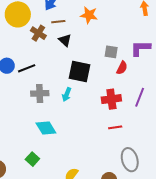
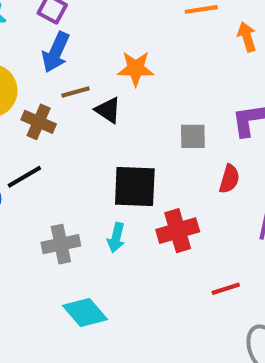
black triangle: (65, 40) -> (108, 110), moved
black line: (27, 68) -> (24, 177), moved
red semicircle: (122, 68) -> (229, 179), moved
red cross: (111, 99) -> (178, 231), moved

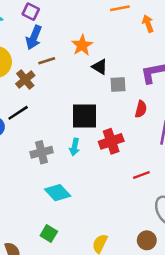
orange star: (136, 69) -> (82, 45), turned -30
black triangle: (108, 110) -> (100, 67), moved
brown cross: (39, 122) -> (25, 80), turned 30

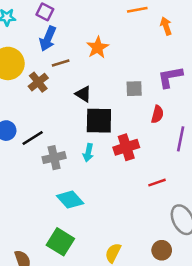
black triangle: (100, 67) -> (83, 94), moved
black line: (18, 113) -> (33, 138), moved
green square: (49, 234) -> (60, 242), size x1.5

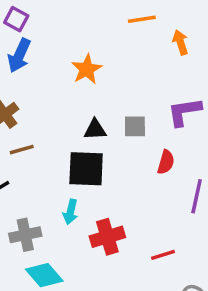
brown line: (61, 63) -> (22, 150), moved
black triangle: (83, 94) -> (95, 130), moved, turned -36
red cross: (126, 147) -> (107, 237), moved
gray cross: (54, 158) -> (25, 235), moved

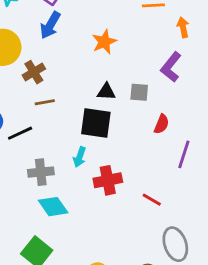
purple L-shape: (184, 112) -> (171, 67), moved, turned -48
red line: (163, 255) -> (152, 200), turned 42

